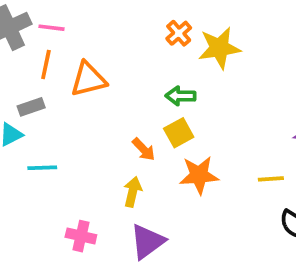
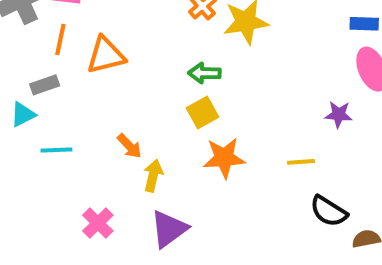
orange arrow: (144, 149) -> (129, 146), moved
pink cross: (81, 236) -> (98, 223), turned 32

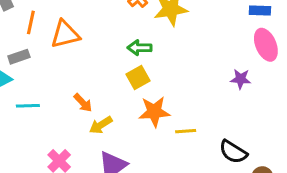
yellow line: (301, 162) -> (186, 131), moved
yellow arrow: (153, 176) -> (101, 125), turned -135

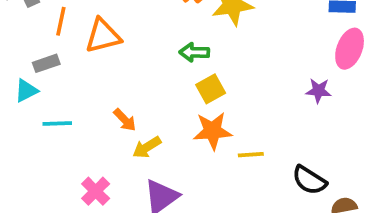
pink ellipse: (266, 45) -> (350, 49), turned 44
yellow square: (138, 77) -> (211, 89), moved

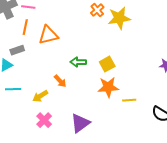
green arrow: (194, 52) -> (78, 62), moved
cyan line: (57, 124) -> (13, 89), moved
yellow arrow: (147, 147) -> (40, 96), moved

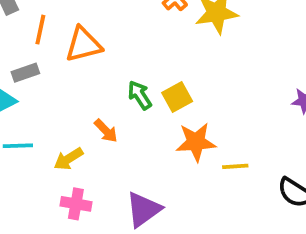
green arrow: (78, 62) -> (140, 95), turned 56
yellow square: (107, 64) -> (177, 97), moved
pink cross: (44, 120) -> (76, 204), turned -35

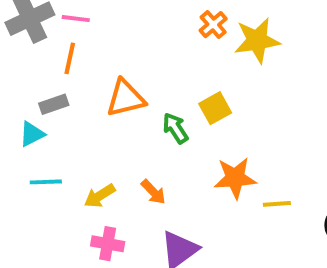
orange triangle: (83, 45) -> (126, 98), moved
yellow square: (177, 97) -> (215, 108), moved
orange arrow: (106, 131) -> (153, 192), moved

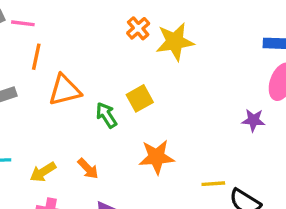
orange line: (70, 58) -> (36, 57), moved
yellow line: (277, 204) -> (213, 184), moved

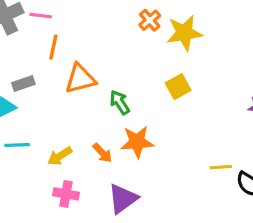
yellow square: (140, 98) -> (178, 87), moved
orange star: (156, 157) -> (137, 142), moved

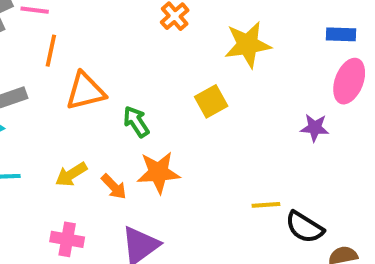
yellow star: (184, 33) -> (248, 45), moved
yellow arrow: (60, 156) -> (71, 174), moved

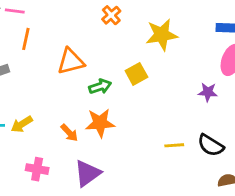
orange triangle: (85, 91) -> (71, 61), moved
green arrow: (136, 122) -> (100, 87), moved, turned 105
yellow arrow: (71, 174) -> (22, 124), moved
black semicircle: (305, 227) -> (211, 145), moved

